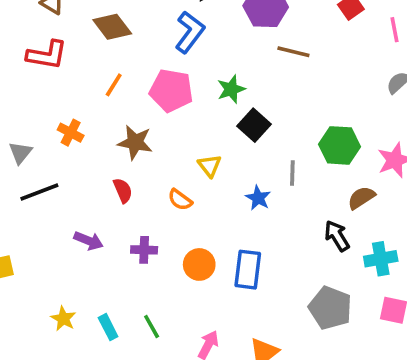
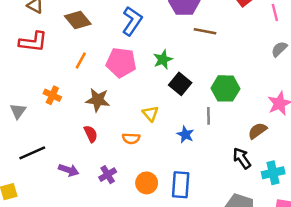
green hexagon: (340, 145) -> (225, 88), moved
black line: (39, 192) -> (32, 153), moved
orange semicircle: (180, 200) -> (131, 138), turned -30
purple cross: (144, 250) -> (108, 175), turned -30

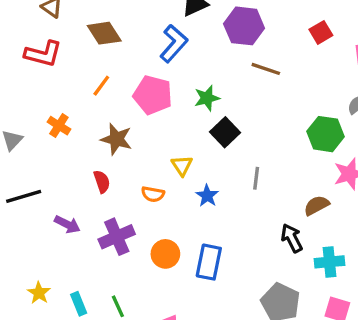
green hexagon: (225, 88) -> (326, 134), moved
blue star: (185, 134) -> (207, 196), moved
purple cross: (108, 175) -> (117, 237), size x1.5

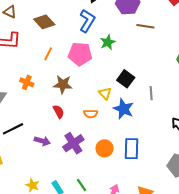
green star: (207, 98) -> (108, 42), moved
black square: (225, 132) -> (126, 79), moved
blue star: (207, 196) -> (123, 109), size x1.5

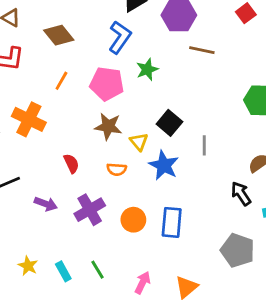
orange cross: (27, 82) -> (29, 119), size x1.6
brown star: (63, 84) -> (108, 126), moved

